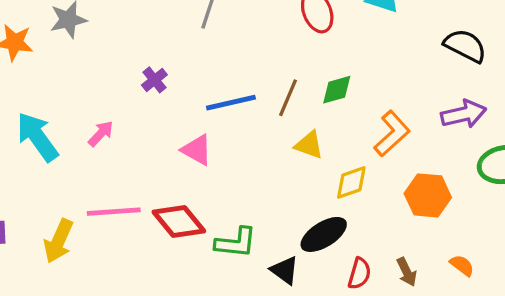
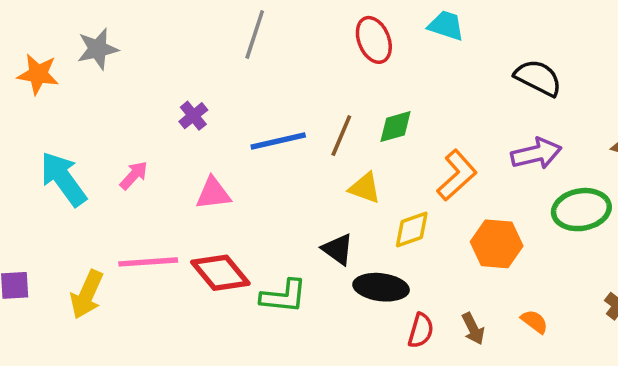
pink triangle: (197, 150) -> (213, 193), moved, turned -36
black ellipse: (324, 234) -> (381, 287), turned 39
black triangle: (285, 270) -> (338, 249), moved

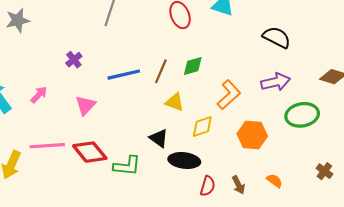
pink triangle: (213, 193) -> (86, 105), turned -40

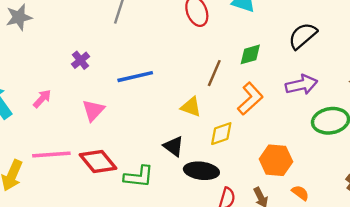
black semicircle: (277, 37) -> (303, 36), turned -68
green diamond: (193, 66) -> (250, 54), moved
brown line: (161, 71) -> (214, 73), moved
orange hexagon: (252, 135) -> (276, 160), moved

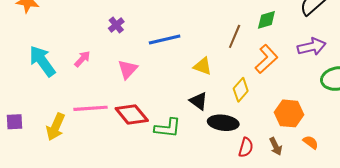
yellow triangle: (191, 107) -> (203, 66), moved
yellow diamond: (221, 134) -> (241, 90), turned -30

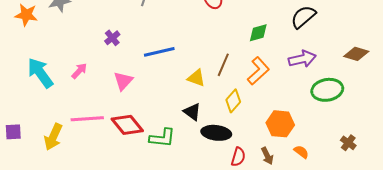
brown line: (235, 36) -> (223, 65), moved

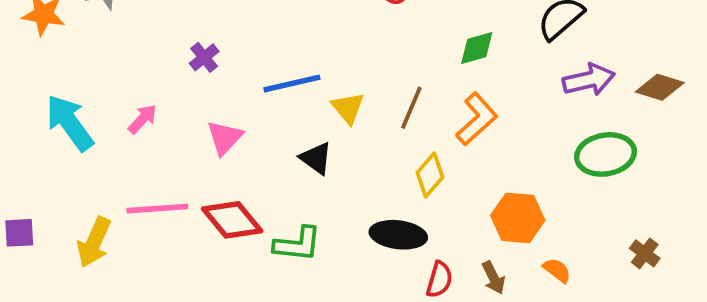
purple arrow: (302, 59) -> (589, 80), moved
yellow triangle: (196, 78) -> (348, 108), moved, turned 30
black triangle: (192, 112) -> (316, 158), moved

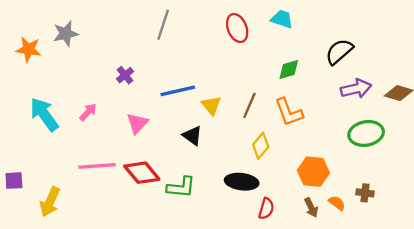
orange L-shape: (477, 119) -> (289, 112), turned 112
yellow arrow: (94, 242) -> (50, 202), moved
brown cross: (645, 253) -> (365, 193), moved, turned -30
brown arrow: (493, 278) -> (311, 207), moved

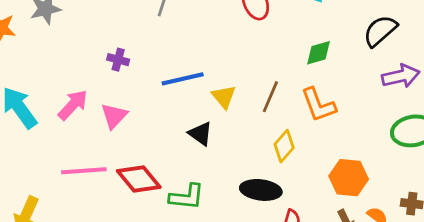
purple cross: (125, 75) -> (118, 60), turned -36
pink arrow: (88, 112) -> (73, 105), size x1.4
pink triangle: (137, 123) -> (114, 116), moved

